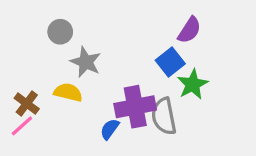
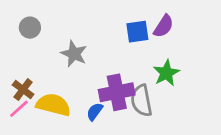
gray circle: (60, 32) -> (30, 28), moved
blue square: (170, 62) -> (137, 32), moved, turned 30
yellow semicircle: (68, 92) -> (53, 105), moved, size x1.4

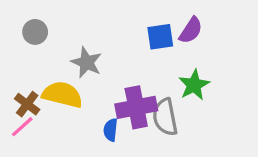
yellow semicircle: (53, 105) -> (62, 95), moved
blue semicircle: (95, 112) -> (111, 130), turned -30

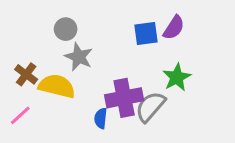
gray circle: (35, 32) -> (66, 29), moved
brown cross: (27, 104) -> (26, 74), moved
gray semicircle: (165, 117) -> (150, 107), turned 52

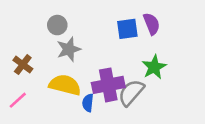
purple semicircle: (174, 28) -> (152, 24), turned -55
gray star: (79, 57) -> (69, 49), turned 30
yellow semicircle: (57, 86) -> (65, 85), moved

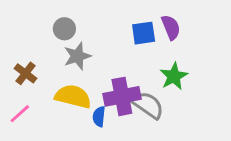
gray semicircle: (131, 93) -> (148, 105), turned 84

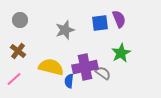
gray circle: (64, 29) -> (20, 20), moved
gray star: (77, 56) -> (65, 30), moved
gray semicircle: (148, 105) -> (103, 73), size x0.7

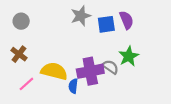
gray star: (65, 30) -> (81, 16), moved
gray semicircle: (103, 73) -> (111, 67), moved
pink line: (14, 79) -> (26, 84), moved

